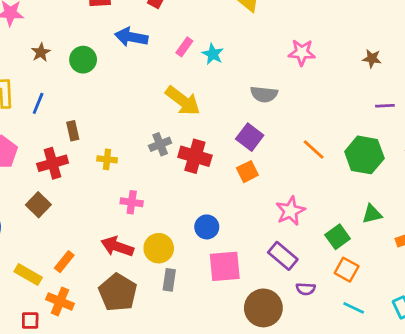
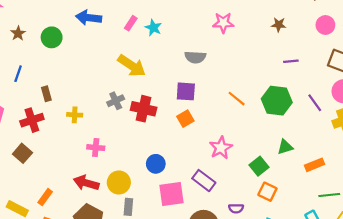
purple square: (250, 137) -> (186, 91), turned -30
purple rectangle: (283, 256) -> (204, 181), moved

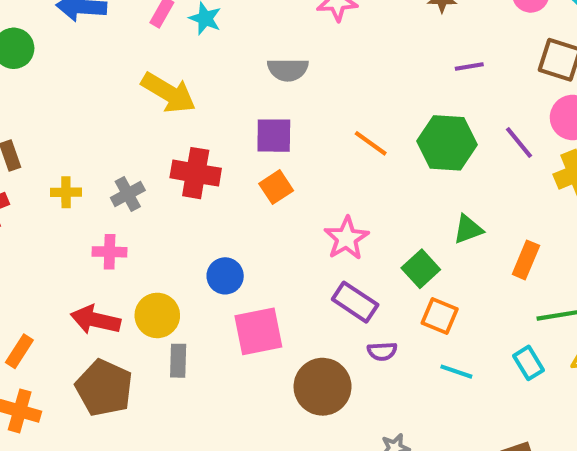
gray cross: (116, 101) -> (128, 194), moved
orange rectangle: (315, 165) -> (526, 260), turned -42
purple rectangle: (204, 181) -> (355, 302), moved

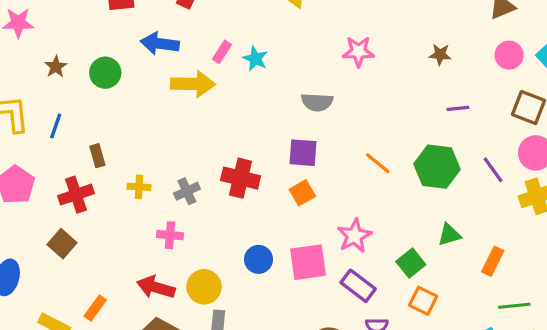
yellow arrow: (168, 93) -> (193, 84), moved, turned -33
pink square: (258, 331) -> (308, 262), moved

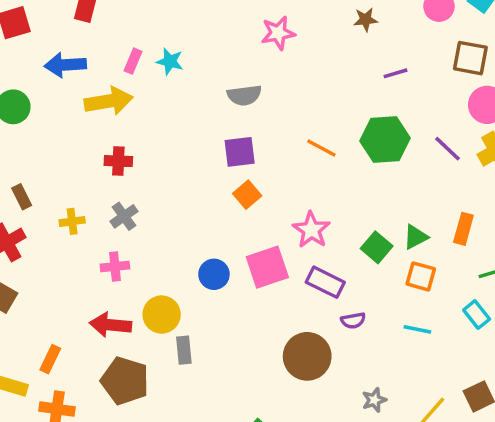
purple line: (493, 170) -> (447, 149), moved
red cross: (241, 178) -> (118, 161), moved, size x0.7
green triangle: (449, 235) -> (415, 237), moved
orange square: (423, 301) -> (421, 276), moved

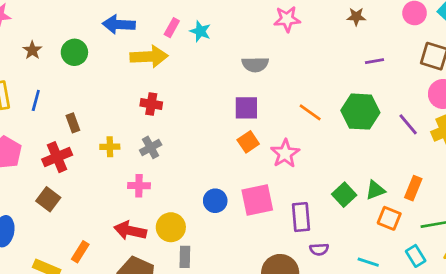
pink star: (311, 230) -> (285, 153), moved
orange square: (421, 276) -> (389, 218), moved
purple rectangle: (325, 282) -> (301, 217), turned 52

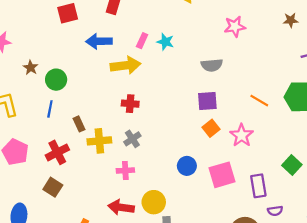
green circle: (74, 52) -> (56, 80), moved
blue line: (36, 100) -> (50, 109), moved
brown rectangle: (73, 123) -> (79, 124), moved
yellow cross: (110, 147) -> (99, 141), size x1.5
blue circle: (215, 201) -> (187, 166), moved

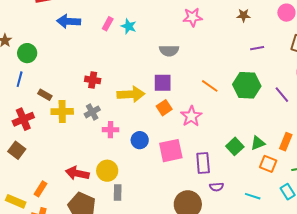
yellow arrow: (126, 65) -> (131, 94), moved
brown rectangle: (79, 124) -> (45, 95), turned -40
pink cross: (125, 170) -> (110, 130), moved

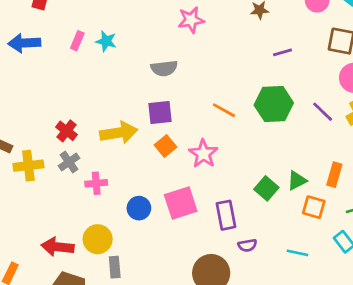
red cross: (93, 80) -> (67, 131), moved, turned 35
blue circle: (140, 140) -> (139, 208), moved

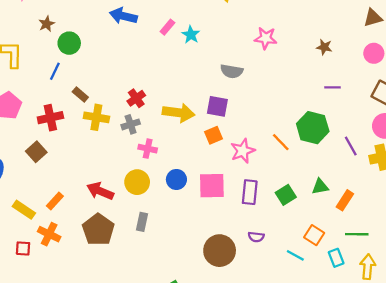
orange line: (224, 110) -> (281, 142), moved
green triangle: (297, 181) -> (320, 187), moved
orange square: (314, 207) -> (314, 235), moved
purple rectangle: (226, 215) -> (250, 192), moved
yellow circle: (98, 239) -> (137, 182), moved

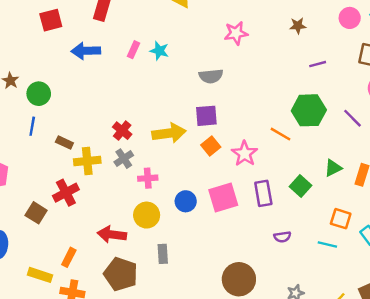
red cross: (50, 118) -> (66, 193), moved
brown circle: (220, 251) -> (239, 279), moved

